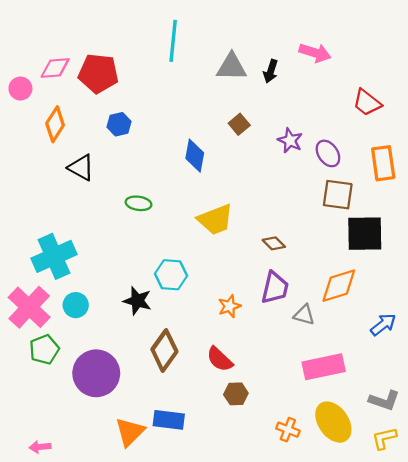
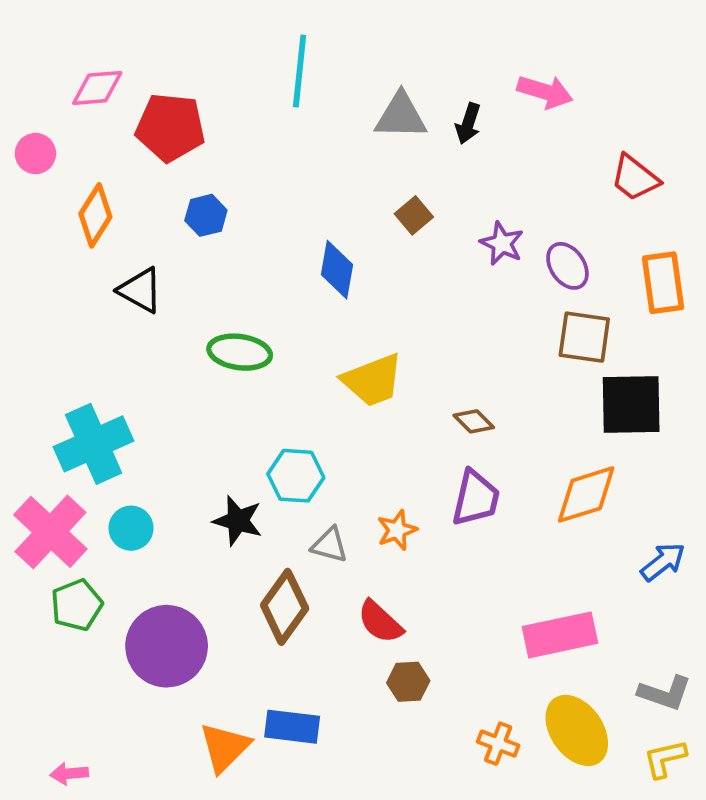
pink diamond: (55, 68) -> (97, 88), moved
green ellipse: (138, 203) -> (240, 352), size x1.4
gray triangle: (304, 315) -> (330, 545), moved

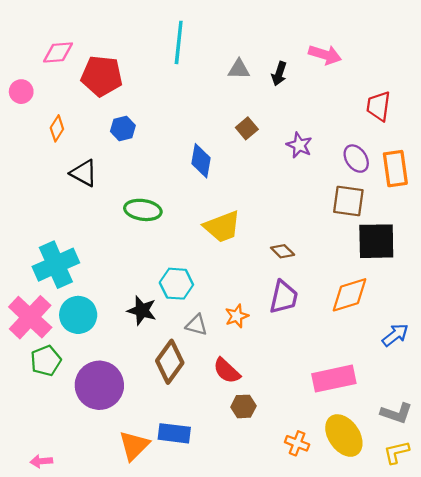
gray triangle: (401, 116) -> (239, 69), size x0.7
red trapezoid: (635, 178) -> (379, 106), turned 60
orange diamond: (95, 215) -> (57, 128), size x0.7
purple ellipse: (567, 266) -> (356, 159), moved
cyan circle: (131, 528) -> (78, 315), size x1.4

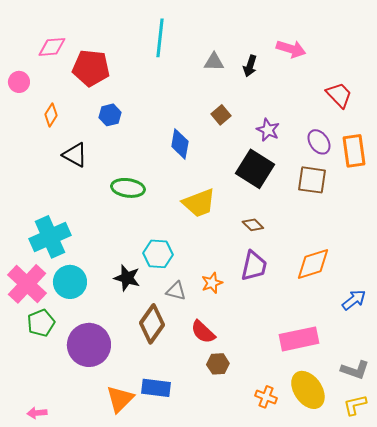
red trapezoid: (379, 106) -> (339, 95), turned 128
black square: (376, 241) -> (255, 169), moved, turned 33

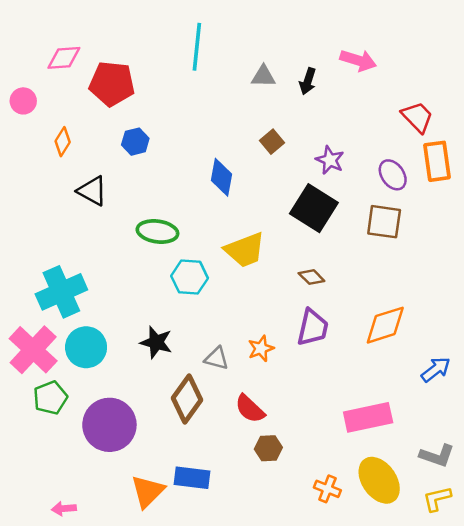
orange rectangle: (354, 151) -> (437, 161), moved
cyan hexagon: (158, 254) -> (189, 277), moved
pink arrow: (37, 413) -> (64, 509), moved

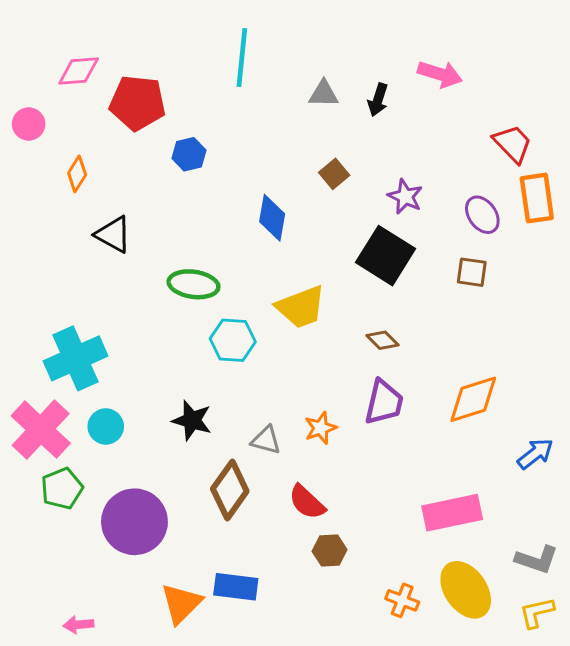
blue hexagon: (135, 142) -> (189, 154), moved
brown square: (384, 222) -> (472, 272), size x0.7
cyan circle: (86, 347) -> (106, 426), size x0.7

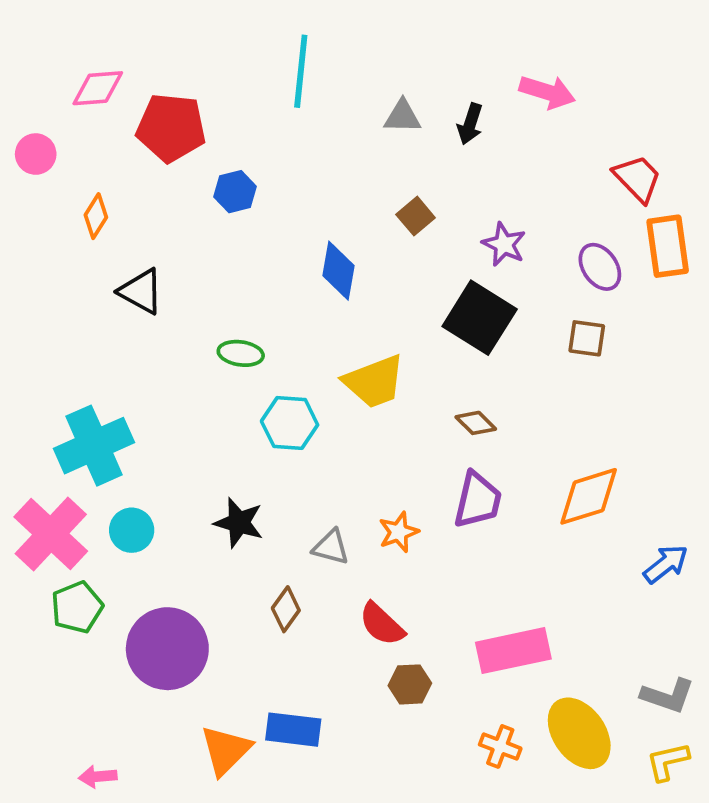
green ellipse: (193, 284) -> (241, 353), size x0.7
brown diamond: (230, 490) -> (286, 609), size x0.6
pink rectangle: (452, 513) -> (513, 651), moved

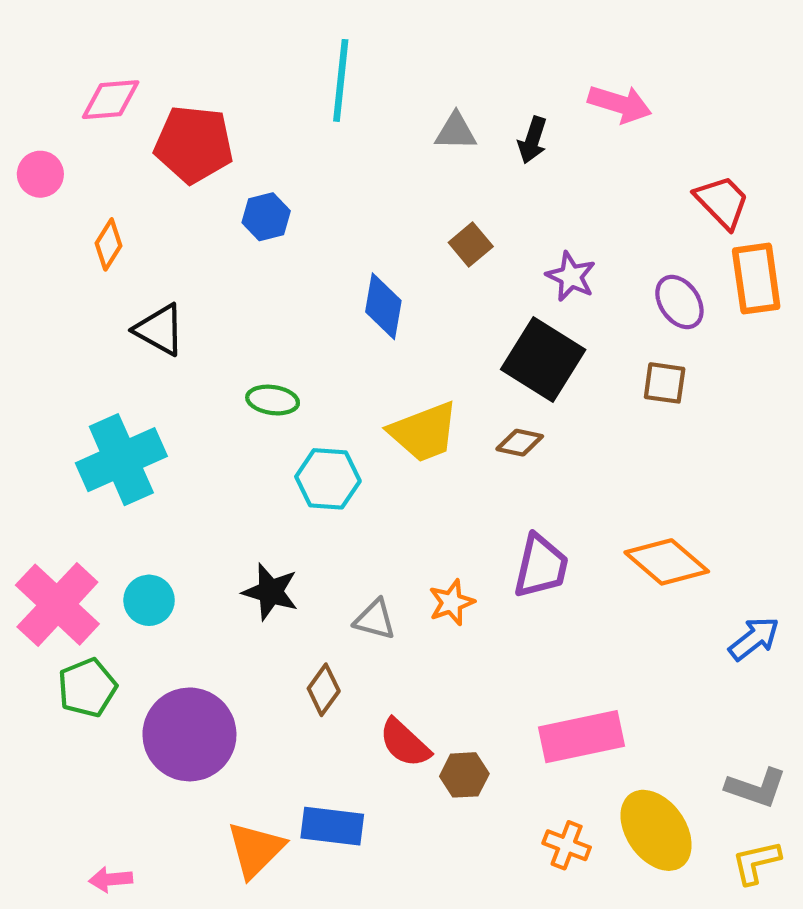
brown diamond: (476, 423) -> (520, 443), moved, turned -33
cyan cross: (94, 446) -> (121, 460), moved
orange diamond: (589, 496) -> (667, 562), turned 58
red semicircle: (382, 624) -> (405, 743), moved

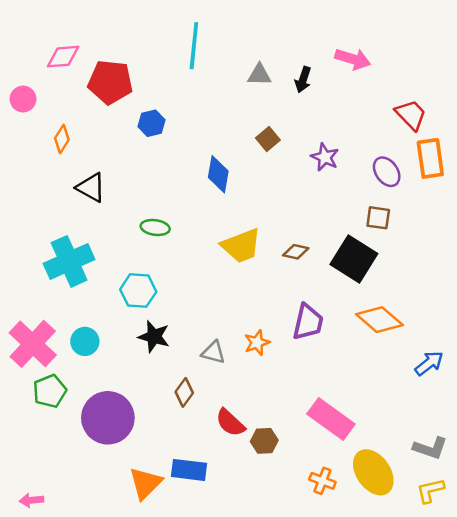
black square: (543, 360) -> (354, 259), moved
cyan hexagon: (328, 479) -> (138, 291), moved
pink rectangle: (581, 737) -> (331, 419), turned 48
pink arrow: (111, 879) -> (32, 500), moved

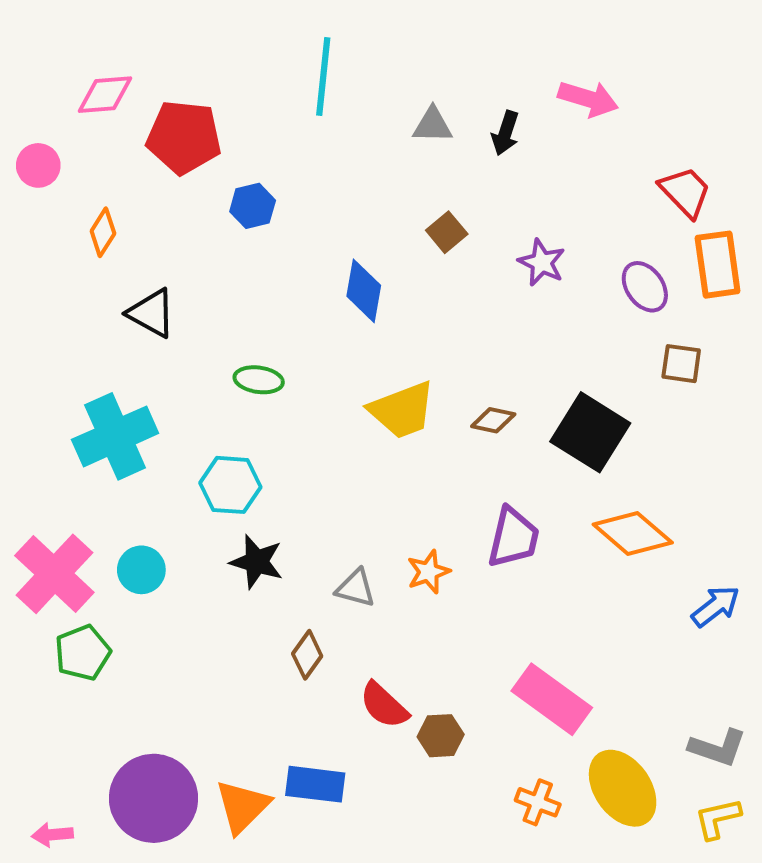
brown square: (378, 218) -> (681, 364), moved
purple circle: (108, 418) -> (153, 798), moved

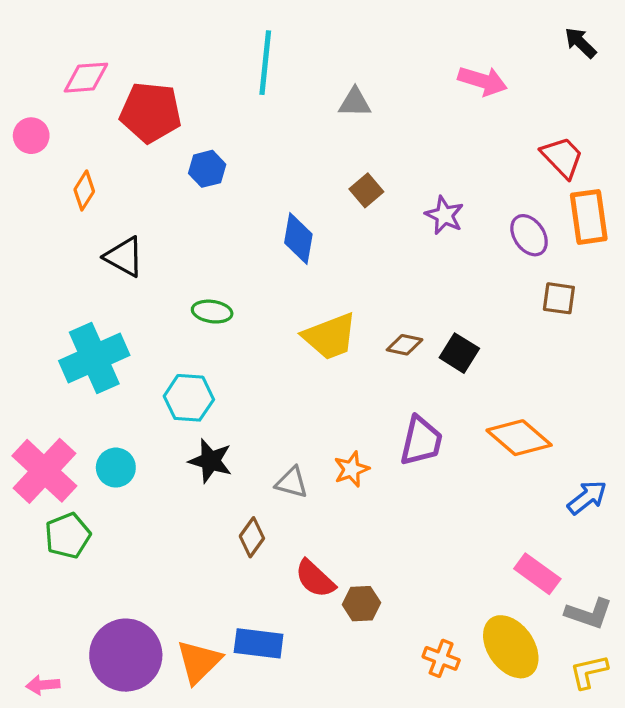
black arrow: (505, 133) -> (580, 43), moved, turned 116
black square: (590, 432) -> (459, 353), moved, size x0.6
pink rectangle: (552, 699) -> (537, 574), moved, size x0.7

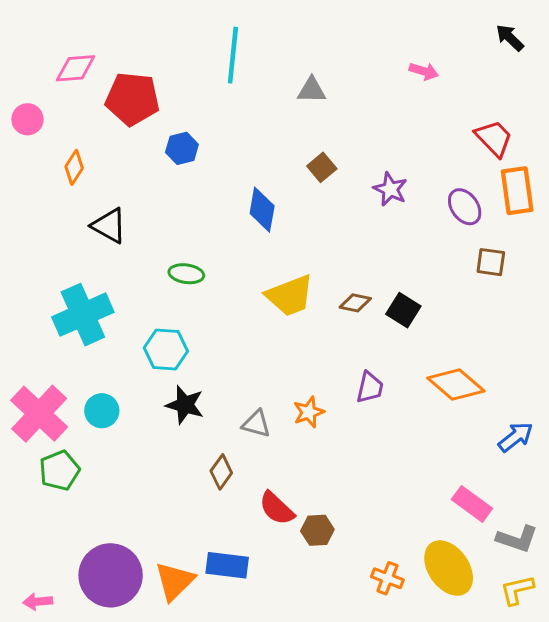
pink arrow: (483, 81) -> (424, 71), size x0.7
purple trapezoid: (421, 441) -> (370, 387), size x0.7

